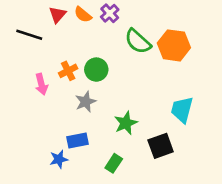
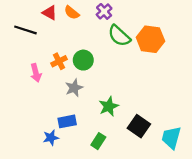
purple cross: (110, 13) -> (104, 11), moved
red triangle: (57, 15) -> (50, 13), turned -42
cyan trapezoid: (182, 110) -> (171, 138), moved
black square: (161, 146) -> (139, 126), turned -35

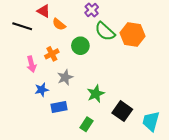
orange semicircle: (72, 13) -> (59, 24), moved
green circle: (83, 60) -> (80, 46), moved
blue star: (51, 138) -> (42, 90), moved

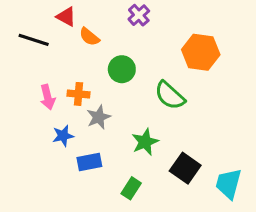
green semicircle: (105, 31) -> (170, 95), moved
orange cross: (52, 54) -> (79, 94), moved, turned 32

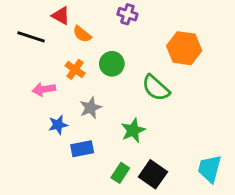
purple cross: (139, 15) -> (127, 14), turned -30
orange cross: (79, 94) -> (75, 69), moved, turned 30
pink arrow: (48, 97) -> (44, 89), turned 95
black square: (185, 168) -> (153, 174), moved

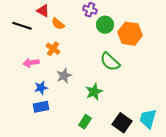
green circle: (112, 64) -> (105, 25), moved
blue rectangle: (82, 149) -> (41, 107), moved
black square: (153, 174) -> (122, 123), moved

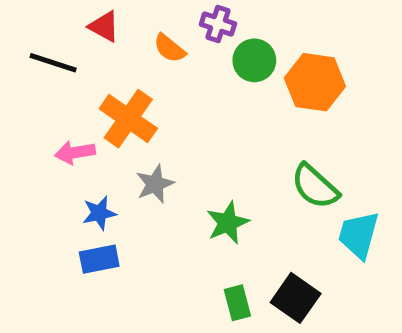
orange semicircle: (58, 24) -> (169, 48), moved
orange cross: (53, 49) -> (128, 119), size x1.6
green semicircle: (110, 62) -> (315, 186), moved
cyan trapezoid: (148, 119) -> (359, 235), moved
green rectangle: (85, 122) -> (237, 303), moved, turned -48

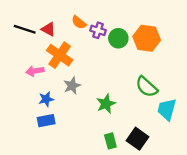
purple cross: (218, 24) -> (98, 30), moved
red triangle: (104, 26) -> (48, 29), moved
green circle: (254, 60) -> (118, 38), moved

